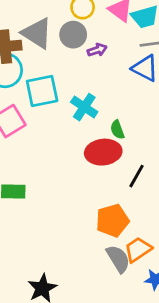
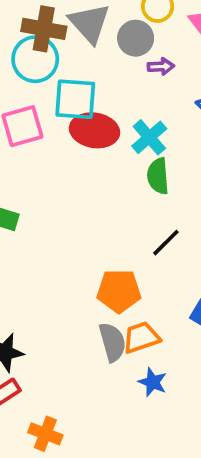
cyan cross: (84, 107) -> (149, 137), moved
green semicircle: (117, 130) -> (158, 176), size x1.4
red ellipse: (103, 152) -> (95, 130), moved

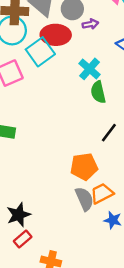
cyan square: (75, 99) -> (40, 52), turned -32
red ellipse: (95, 130) -> (56, 35), moved

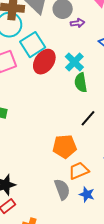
red ellipse: (56, 35) -> (44, 62), moved, turned -60
gray semicircle: (84, 199) -> (62, 189), moved

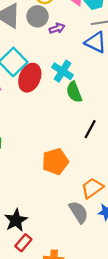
orange pentagon: (65, 146) -> (55, 162), moved

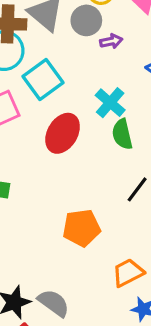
red ellipse: (30, 78) -> (63, 133), moved
gray semicircle: (79, 212) -> (54, 303), moved, turned -30

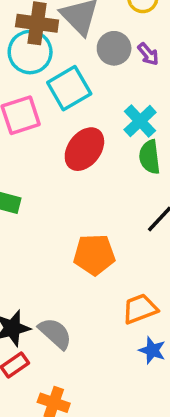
gray circle: (86, 20) -> (114, 48), moved
purple arrow: (111, 41) -> (148, 54), turned 55

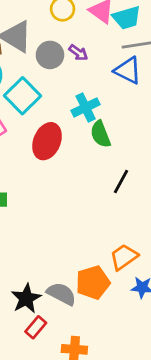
cyan cross: (140, 121) -> (86, 107), turned 32
orange pentagon: (94, 255) -> (93, 283), moved

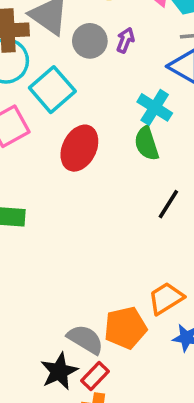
purple arrow: (78, 53) -> (125, 40), turned -108
cyan cross: (86, 107) -> (155, 107), moved, turned -36
black star: (26, 298) -> (59, 371), moved
red rectangle: (36, 327) -> (95, 376), moved

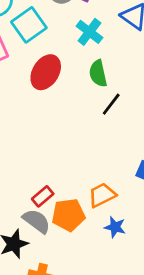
cyan cross: (155, 107) -> (89, 32), moved
black line: (168, 204) -> (111, 104), moved
red rectangle: (95, 376) -> (43, 196), moved

